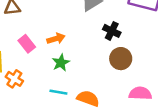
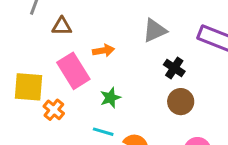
orange arrow: (56, 39) -> (103, 51), moved
pink rectangle: (27, 44) -> (73, 71), size x1.6

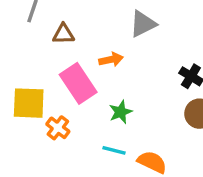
gray triangle: (155, 30) -> (143, 24), moved

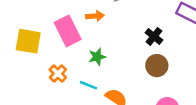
orange cross: (58, 128) -> (58, 74), moved

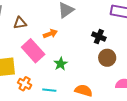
orange cross: (58, 74) -> (25, 84), moved
cyan line: (88, 85) -> (49, 90), moved

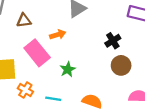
black cross: (99, 37) -> (113, 41), turned 32

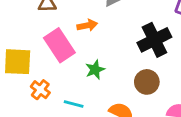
black cross: (113, 41) -> (154, 40), size x1.6
brown circle: (121, 65) -> (147, 82), moved

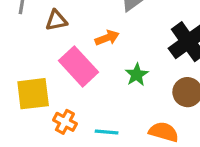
green star: (95, 70) -> (137, 75), moved

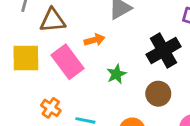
brown triangle: (56, 20) -> (53, 20), size x1.4
yellow square: (33, 94) -> (26, 58), moved

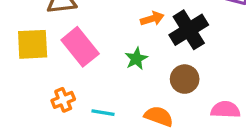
orange arrow: (94, 40) -> (152, 19), moved
orange cross: (51, 108) -> (63, 100), turned 36

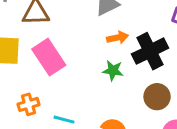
green star: (136, 59) -> (113, 71), moved, turned 30
brown circle: (185, 79) -> (157, 97), moved

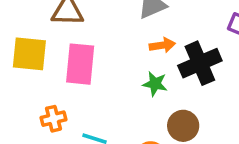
pink rectangle: (49, 57) -> (80, 64), turned 36
brown circle: (157, 97) -> (183, 126), moved

